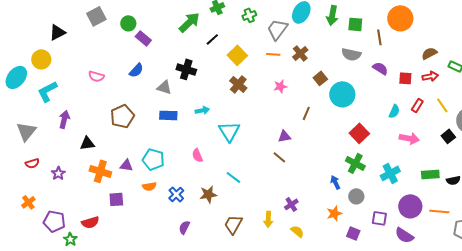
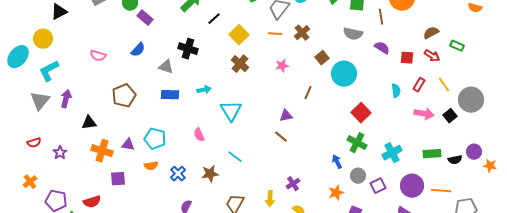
red arrow: (430, 76) -> (432, 56), turned 42
cyan semicircle: (394, 111) -> (396, 91), turned -32
gray triangle: (26, 131) -> (40, 101), moved
pink arrow: (409, 138) -> (424, 114), moved
purple square: (379, 218) -> (378, 186), moved, turned -35

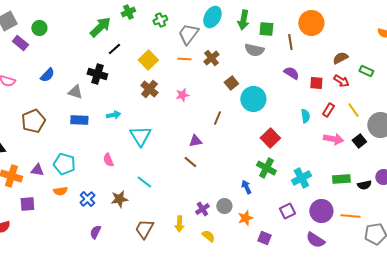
purple rectangle: (145, 18) -> (20, 43), moved
black line: (214, 19) -> (114, 49), moved
gray semicircle: (353, 34) -> (254, 50), moved
pink star: (282, 66) -> (182, 95), moved
gray circle: (358, 176) -> (224, 206), moved

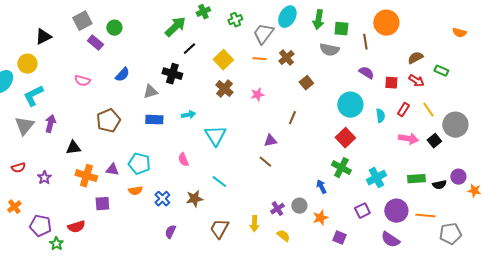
gray triangle: (75, 92) -> (150, 92), turned -35
cyan circle: (253, 99) -> (350, 105), moved

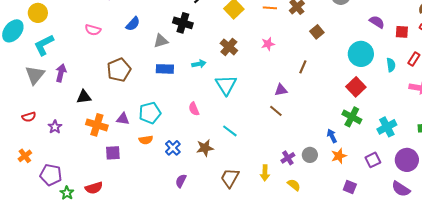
brown cross: (224, 89) -> (229, 47), moved
cyan pentagon: (139, 164) -> (150, 113), turned -30
orange star: (320, 218) -> (339, 156), moved
red semicircle: (76, 227) -> (94, 188), moved

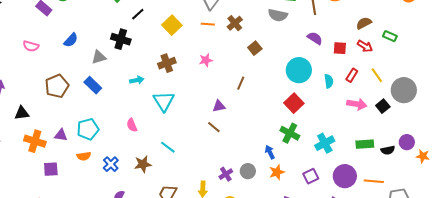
brown cross: (229, 47) -> (167, 63), turned 30
blue rectangle: (165, 69) -> (93, 85), moved, turned 42

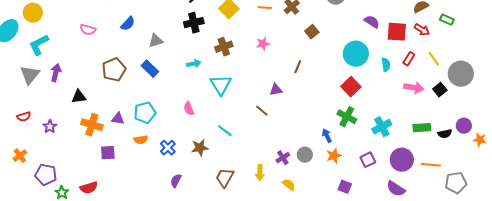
black cross: (121, 39) -> (194, 23), moved, turned -30
red square: (340, 48) -> (397, 32), size x1.5
brown line: (214, 127) -> (262, 111), moved

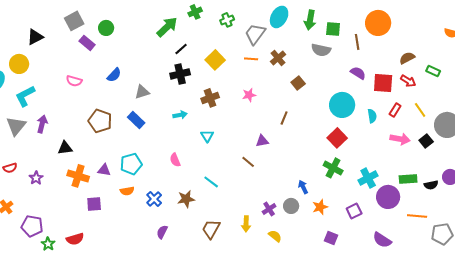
brown pentagon: (114, 70) -> (100, 121), turned -30
cyan triangle: (221, 85) -> (207, 136), size x0.6
blue arrow: (327, 136) -> (303, 187), moved
purple circle: (402, 160) -> (388, 197), moved

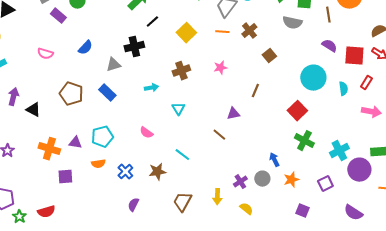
black cross: (180, 74) -> (134, 47), moved
red square: (337, 138) -> (297, 111), moved
black triangle: (65, 148) -> (33, 110), moved, turned 35
pink semicircle: (175, 160) -> (146, 133), turned -32

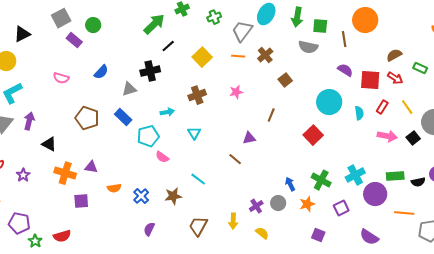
black triangle: (33, 110) -> (49, 144), moved
cyan pentagon: (102, 137) -> (148, 136), moved
green cross: (304, 141) -> (321, 180), moved

